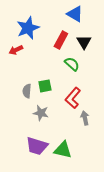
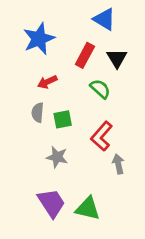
red arrow: (16, 50) -> (47, 82), moved
gray semicircle: (27, 91) -> (38, 112), moved
purple trapezoid: (37, 146) -> (51, 203), turned -140

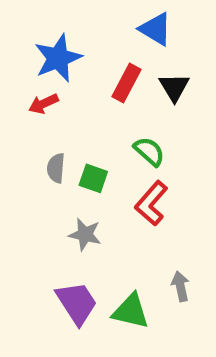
red arrow: (47, 82) -> (43, 104), moved
green semicircle: (100, 89) -> (149, 151), moved
green square: (63, 119) -> (93, 178), turned 30
gray arrow: (118, 164) -> (180, 286), moved

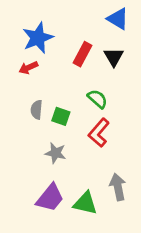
blue triangle: (156, 29) -> (118, 19), moved
gray arrow: (180, 286) -> (118, 187), size x1.4
purple trapezoid: (77, 303) -> (50, 198), turned 72

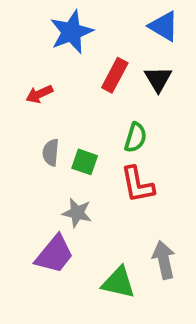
blue star: (38, 38) -> (71, 32), moved
green semicircle: (97, 99) -> (136, 137), turned 65
red L-shape: (99, 133) -> (137, 185), turned -52
purple trapezoid: (50, 198) -> (54, 254), moved

